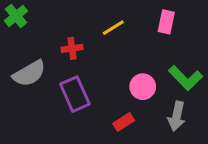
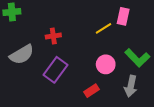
green cross: (16, 16) -> (12, 12), turned 35
yellow line: (113, 28) -> (103, 28), moved
purple rectangle: (75, 94) -> (55, 70), turned 60

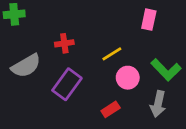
yellow line: (103, 28) -> (112, 54), moved

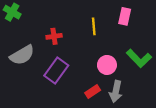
green cross: (14, 14) -> (12, 12), turned 35
yellow line: (112, 54) -> (94, 26), moved, turned -63
gray arrow: (158, 104) -> (116, 91), moved

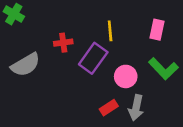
pink rectangle: (125, 16) -> (157, 30), moved
purple rectangle: (56, 70) -> (93, 58), moved

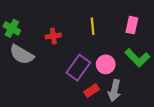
green cross: (14, 14) -> (12, 28), moved
purple rectangle: (93, 58) -> (78, 68), moved
gray semicircle: (26, 65) -> (22, 55), turned 60

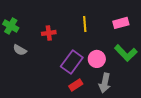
pink rectangle: (132, 25) -> (121, 23), turned 63
gray semicircle: (22, 55) -> (20, 50), size x0.6
red rectangle: (91, 91) -> (76, 85), moved

